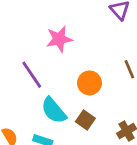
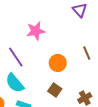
cyan semicircle: (54, 110) -> (15, 83), moved

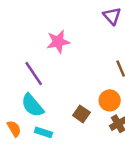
orange circle: (58, 63) -> (110, 100), moved

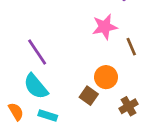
pink star: (58, 42) -> (105, 27), moved
orange circle: (110, 100) -> (106, 77), moved

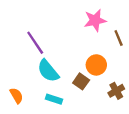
cyan semicircle: (36, 86) -> (48, 71), moved
cyan rectangle: (48, 116) -> (54, 99), moved

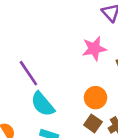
brown square: (81, 81) -> (93, 123), moved

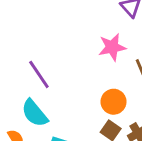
cyan semicircle: (43, 104) -> (35, 113), moved

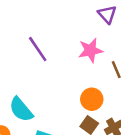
purple line: (39, 74) -> (38, 49), moved

